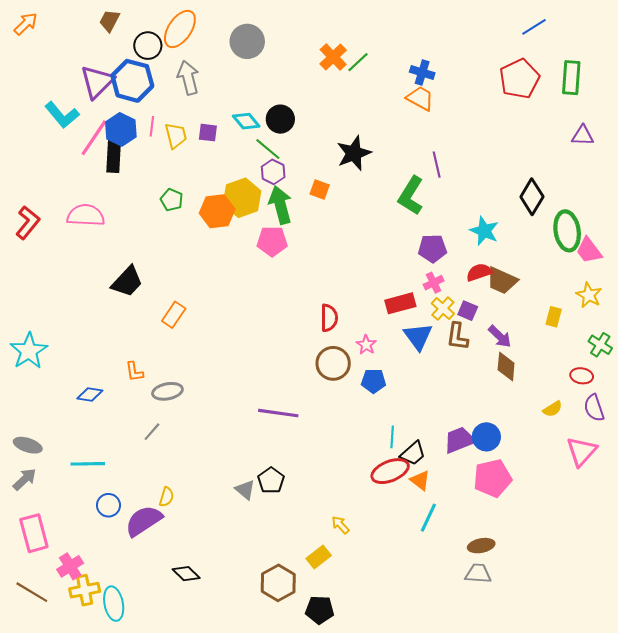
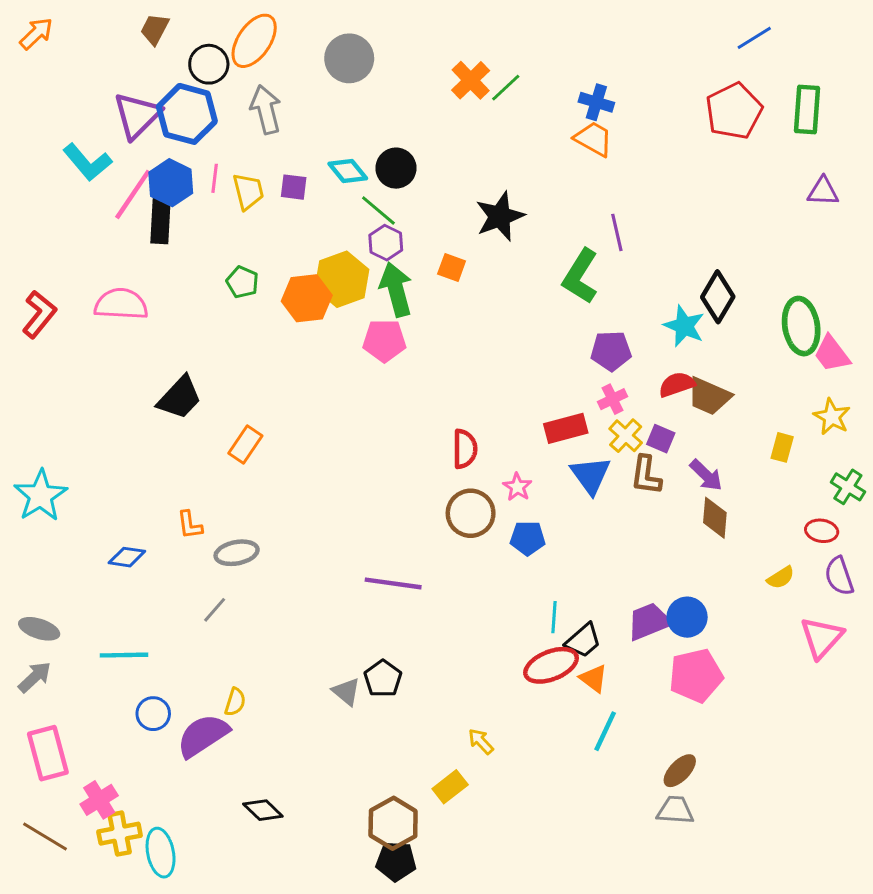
black diamond: (532, 197) -> (718, 297), moved
brown ellipse: (481, 546) -> (680, 771), turned -35
black pentagon: (320, 610) -> (396, 861), moved

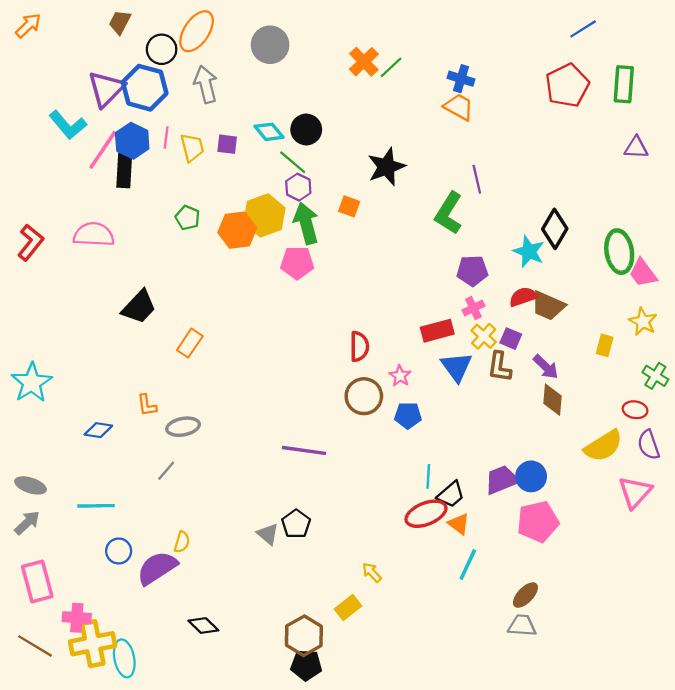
yellow semicircle: (781, 578) -> (603, 446), size x1.8
pink cross: (99, 800) -> (77, 618), turned 36
yellow cross: (120, 834) -> (93, 644), size x1.4

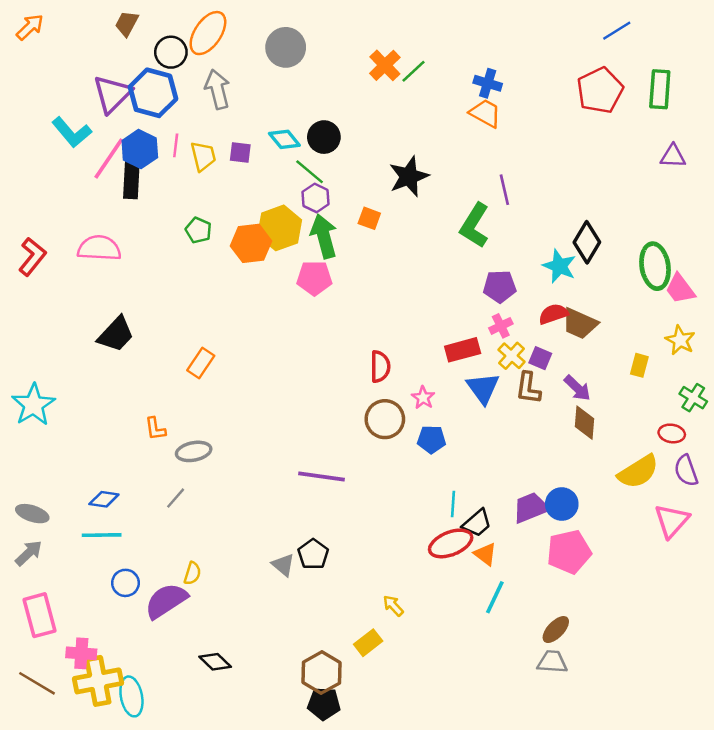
black trapezoid: (139, 307) -> (116, 334), moved
blue diamond: (98, 430) -> (104, 499), moved

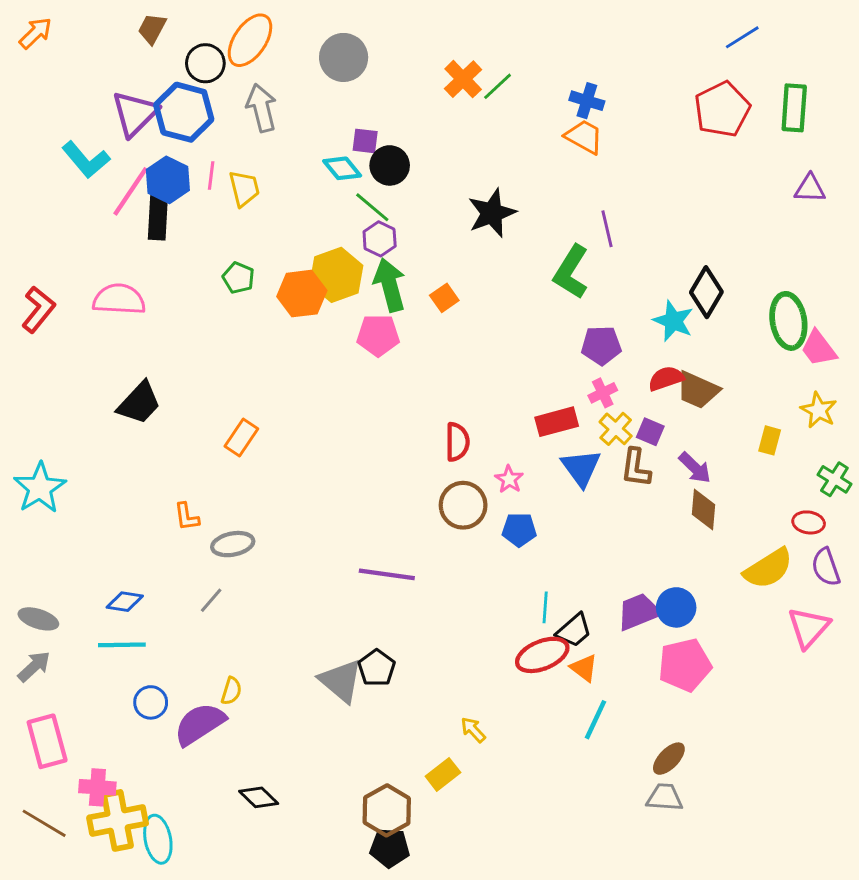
purple square: (240, 153) -> (365, 141), moved
orange square: (369, 218) -> (444, 298), moved, turned 35
gray triangle: (283, 565) -> (341, 681), size x1.6

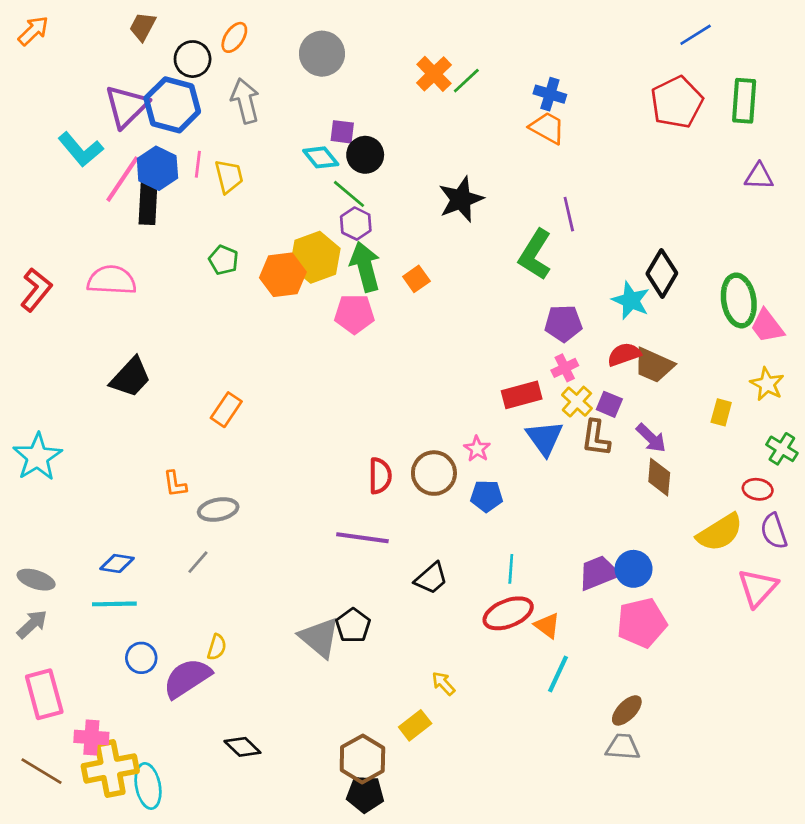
orange ellipse: (250, 40) -> (234, 37), size x0.6
red semicircle: (457, 442) -> (380, 476), moved
black trapezoid: (574, 630) -> (431, 578), moved

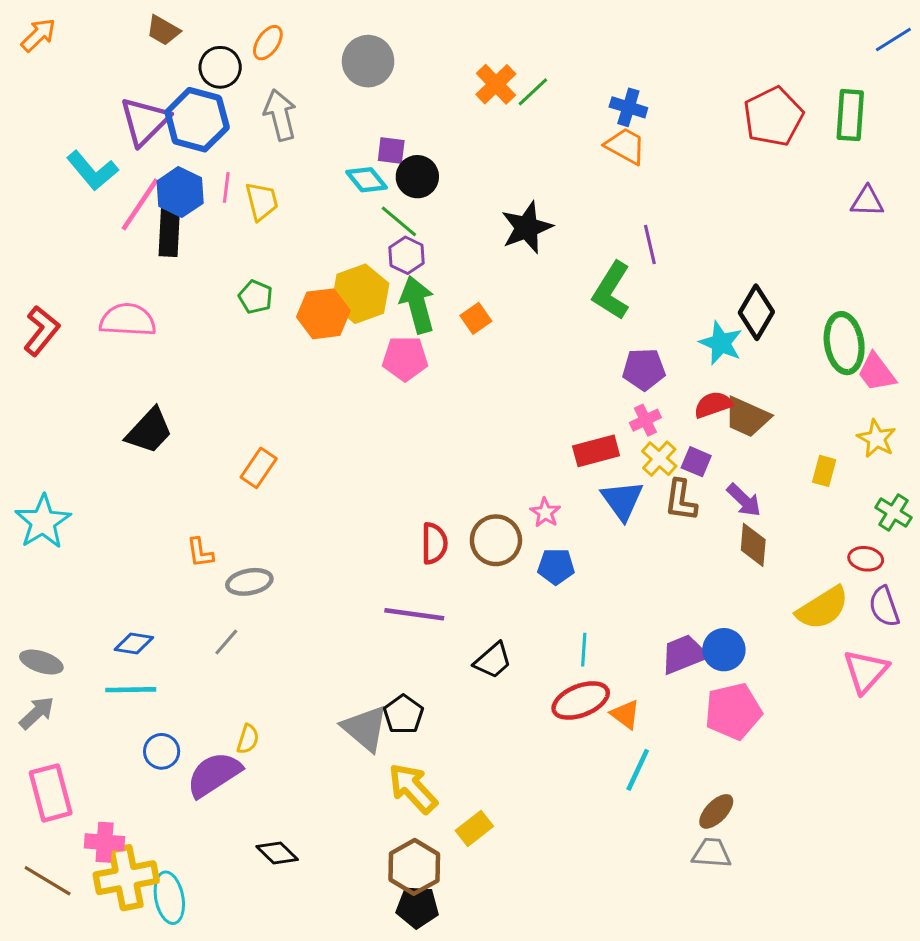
brown trapezoid: (143, 27) -> (163, 30), turned -88
blue line: (696, 35) -> (893, 40), moved
yellow arrow: (443, 683) -> (413, 788), moved, size x1.8

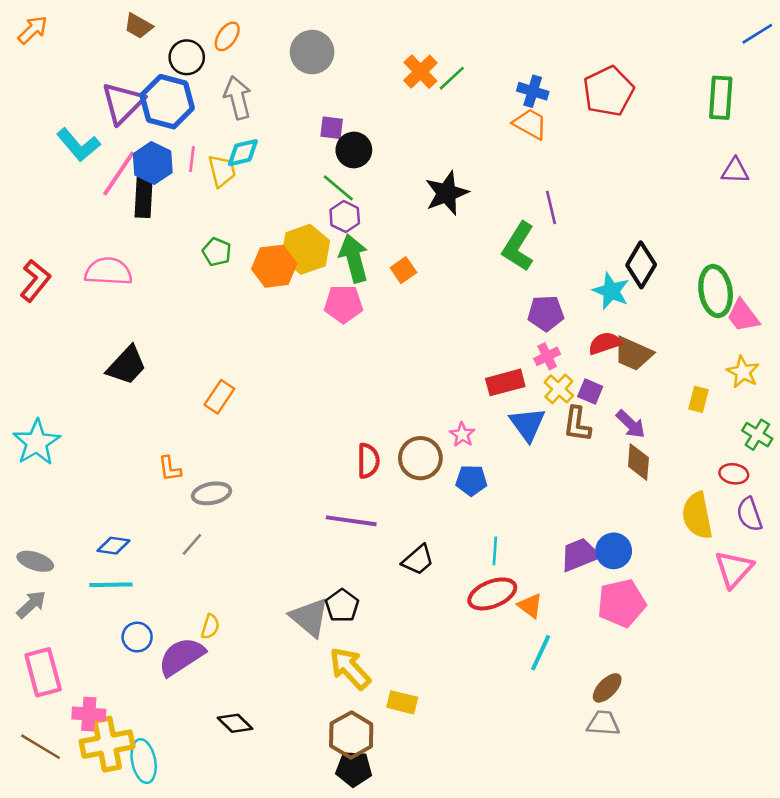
red pentagon: (773, 117) -> (608, 91), moved
cyan diamond: (366, 180) -> (243, 153), moved, turned -64
yellow semicircle: (823, 608) -> (697, 516), turned 111
yellow rectangle: (474, 828) -> (402, 702), turned 52

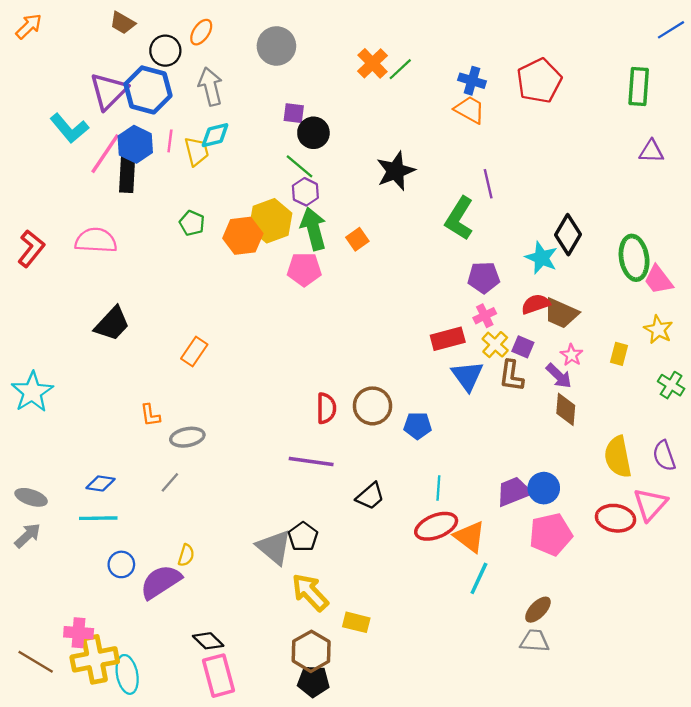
pink star: (462, 435) -> (572, 355), moved
red ellipse: (734, 474) -> (616, 518), moved, size x1.5
orange triangle: (530, 606) -> (470, 537), size x1.4
pink rectangle: (43, 672) -> (219, 676), moved

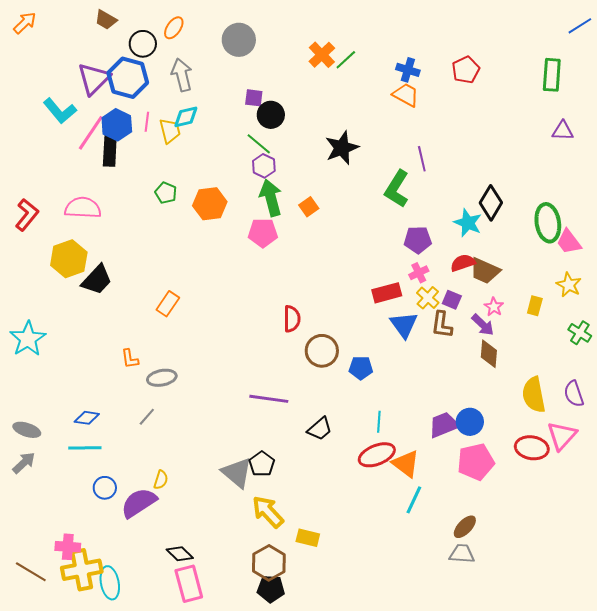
red pentagon: (539, 81) -> (466, 70), size x0.7
yellow hexagon: (271, 221) -> (69, 259), moved
red semicircle: (326, 408) -> (292, 319), moved

